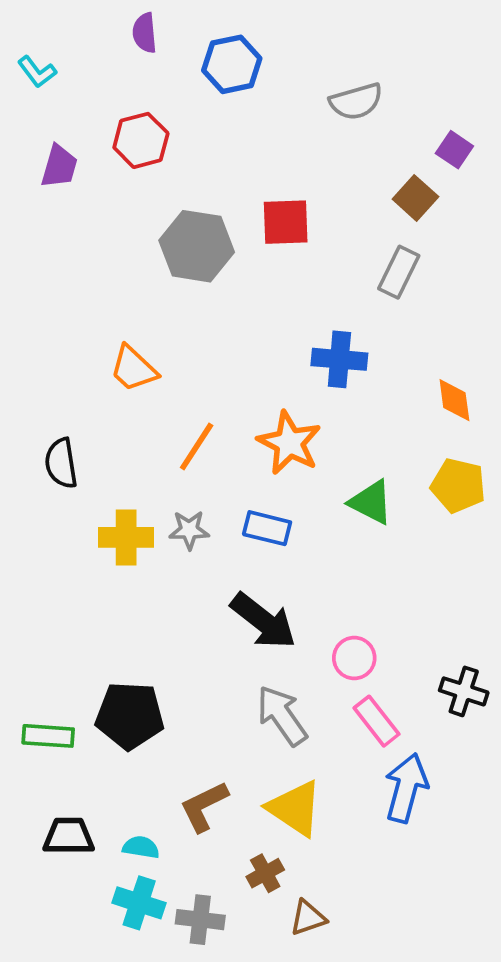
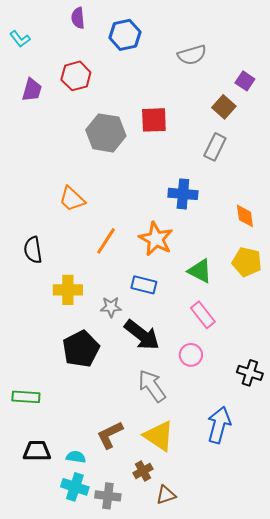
gray star: (189, 530) -> (111, 307), moved
black pentagon: (130, 716) -> (81, 349), moved, turned -30
pink rectangle: (377, 721) -> (203, 315), moved

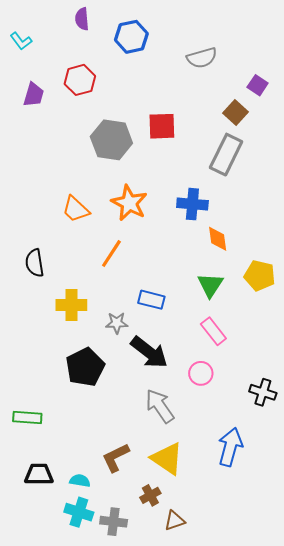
gray rectangle: (215, 147) -> (226, 155), size x1.4
orange diamond: (245, 216) -> (218, 239), moved
orange star: (156, 239) -> (129, 203), moved
green triangle: (200, 271) -> (210, 285), turned 36

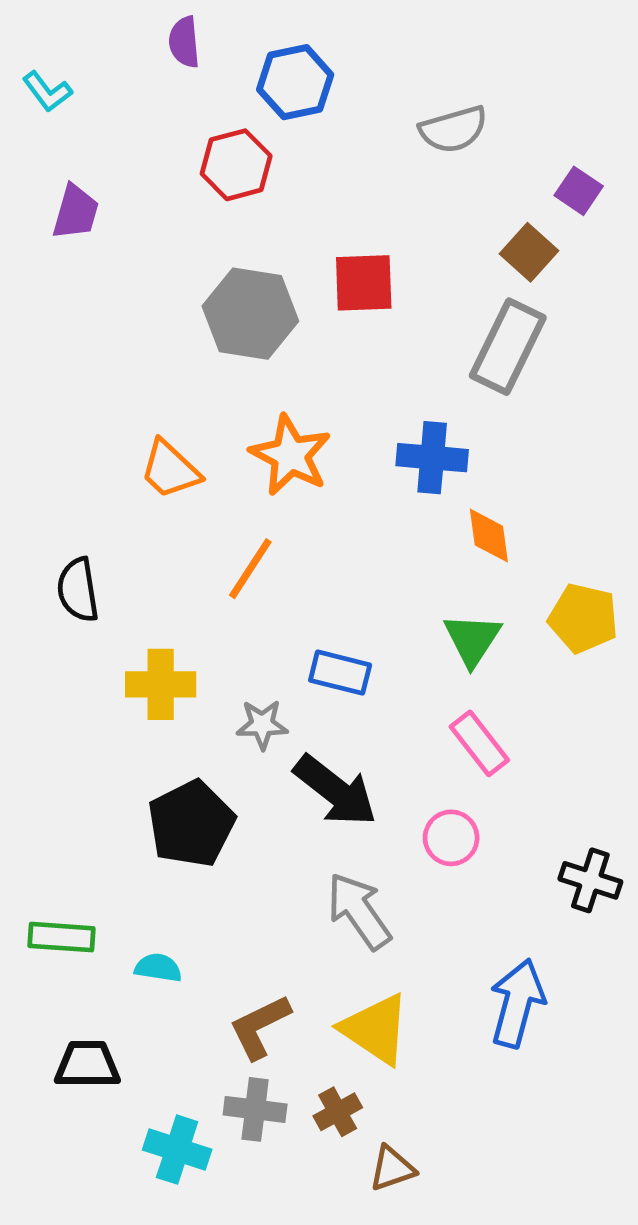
red hexagon: (80, 80) -> (236, 165), moved
cyan semicircle: (80, 481) -> (158, 968), moved
gray cross: (114, 522) -> (255, 1109), moved

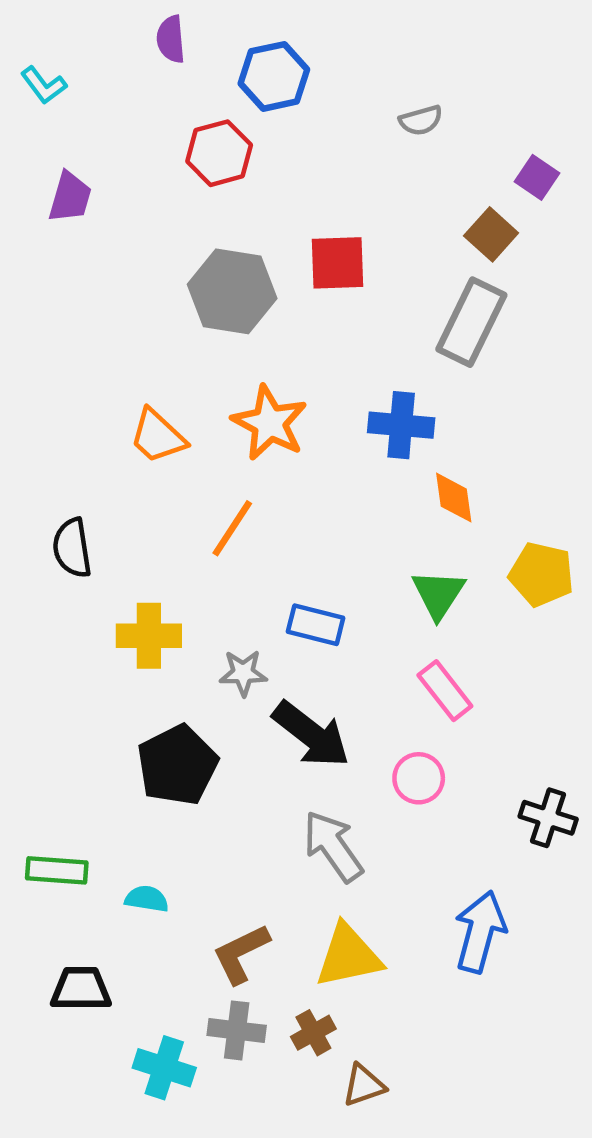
gray semicircle: (453, 129) -> (421, 120), size x0.7
yellow triangle: (375, 1029) -> (348, 956), turned -46

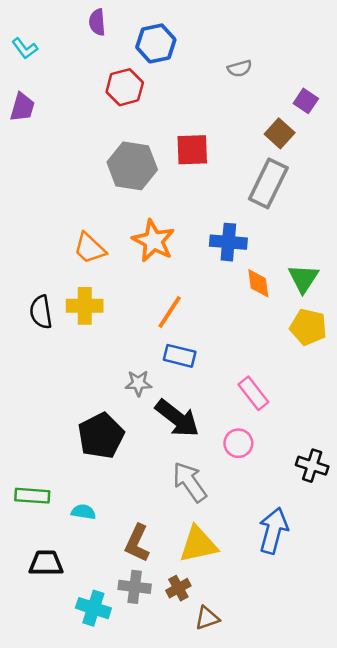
purple trapezoid: (70, 197) -> (22, 107), moved
orange line: (232, 528) -> (170, 312), moved
green triangle: (438, 594) -> (303, 278), moved
yellow cross: (149, 636) -> (85, 306), moved
brown L-shape: (241, 954) -> (137, 543), turned -39

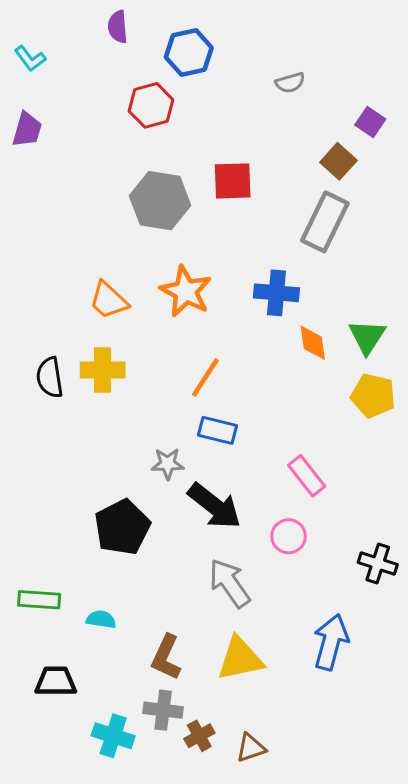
brown cross: (178, 588) -> (199, 736), moved

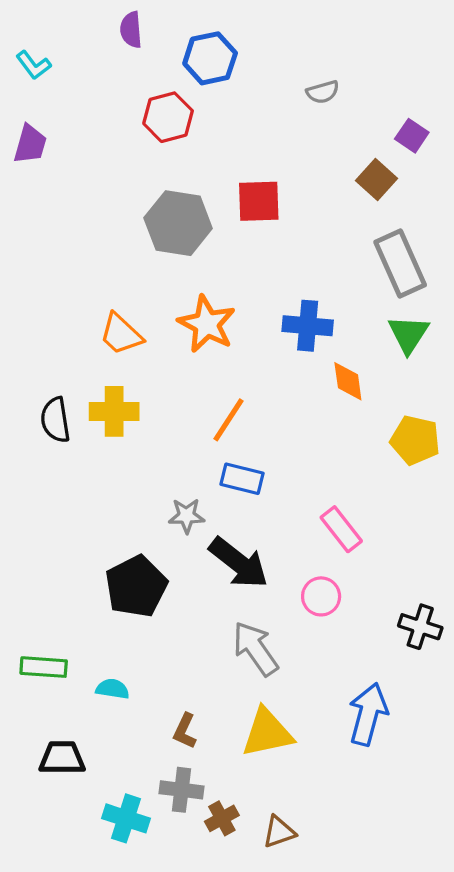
gray rectangle: (325, 222) -> (400, 264), moved, turned -50
green triangle: (367, 337) -> (408, 334), moved
brown L-shape: (166, 657) -> (185, 731), size x0.7

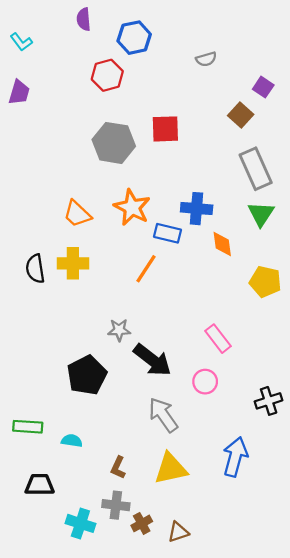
blue rectangle: (242, 479) -> (167, 233), moved
black cross: (420, 627) -> (269, 401), turned -36

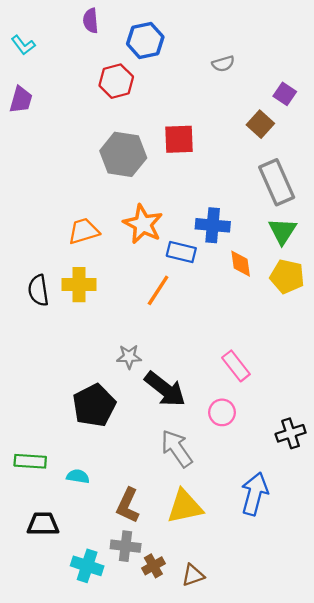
orange trapezoid: (77, 214) -> (84, 231), turned 120
yellow pentagon: (265, 282) -> (287, 276), moved
brown L-shape: (118, 468) -> (128, 505), size x1.4

